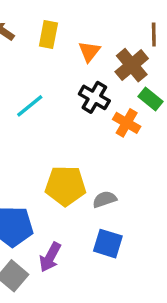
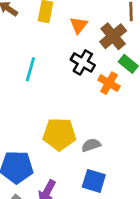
cyan line: (30, 106) -> (30, 69), turned -35

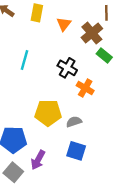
black cross: (83, 62) -> (67, 68), moved
orange cross: (109, 83) -> (85, 88), moved

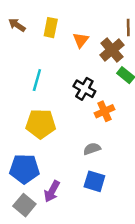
orange cross: (85, 88) -> (104, 111), turned 36
yellow pentagon: (48, 113) -> (41, 124), moved

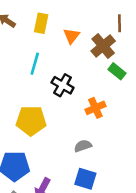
cyan line: (37, 80) -> (35, 64), moved
black cross: (84, 89) -> (63, 85), moved

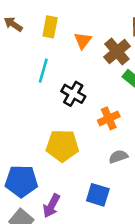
yellow pentagon: (31, 121) -> (62, 146), moved
gray semicircle: (83, 146) -> (118, 157), moved

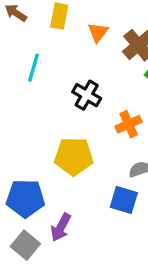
cyan line: (43, 71) -> (33, 68), moved
blue square: (98, 195) -> (124, 200), moved

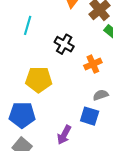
yellow pentagon: (74, 156) -> (39, 80), moved
purple arrow: (61, 227) -> (64, 135), moved

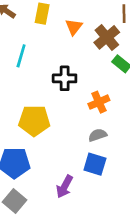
black cross: (64, 44) -> (65, 78), turned -30
gray semicircle: (101, 95) -> (98, 135), moved

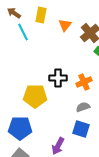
cyan line: (21, 56) -> (23, 32), moved, turned -42
black cross: (65, 78) -> (58, 78), moved

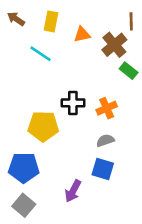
orange triangle: (65, 25) -> (82, 34), turned 40
cyan line: (23, 32) -> (41, 54), moved, turned -30

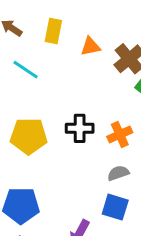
cyan line: (41, 54) -> (26, 70), moved
yellow pentagon: (43, 126) -> (29, 136), moved

